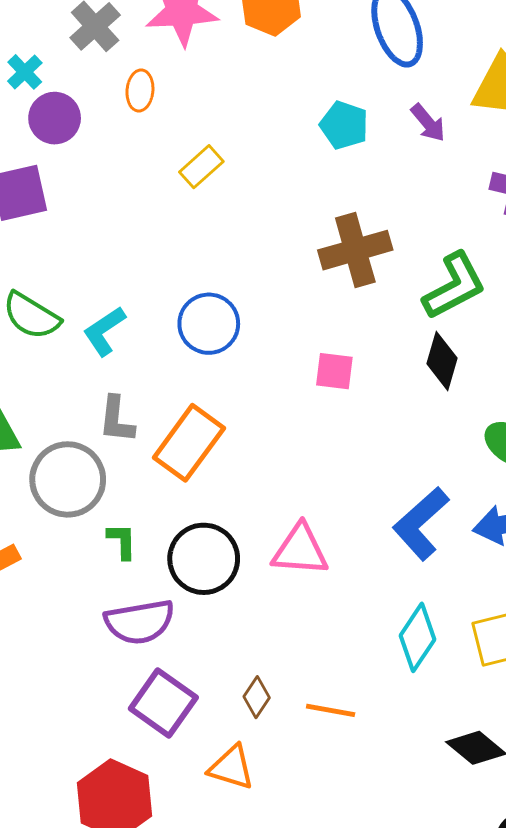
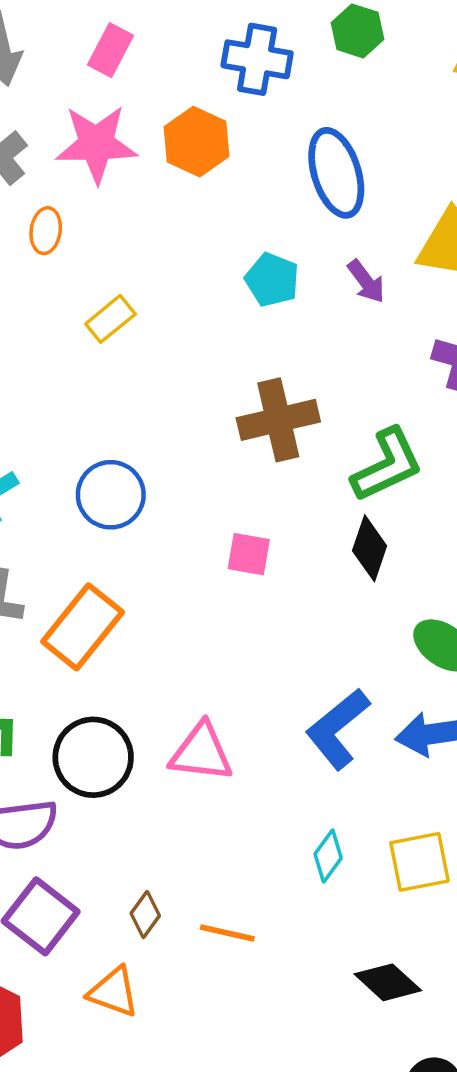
cyan diamond: (418, 637) -> (328, 856), size x0.7

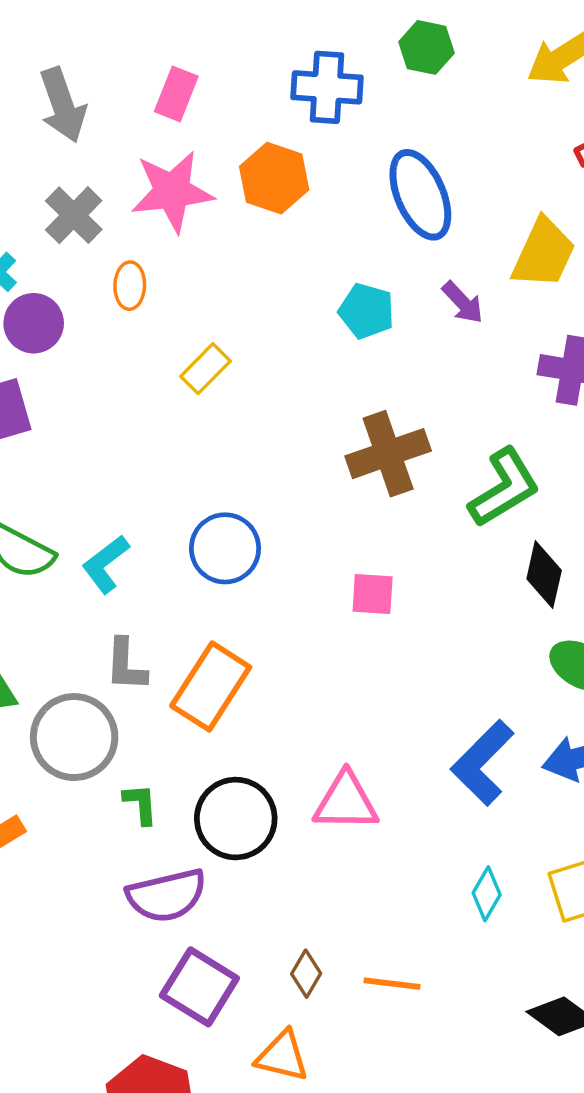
black diamond: (370, 548) -> (544, 575), moved

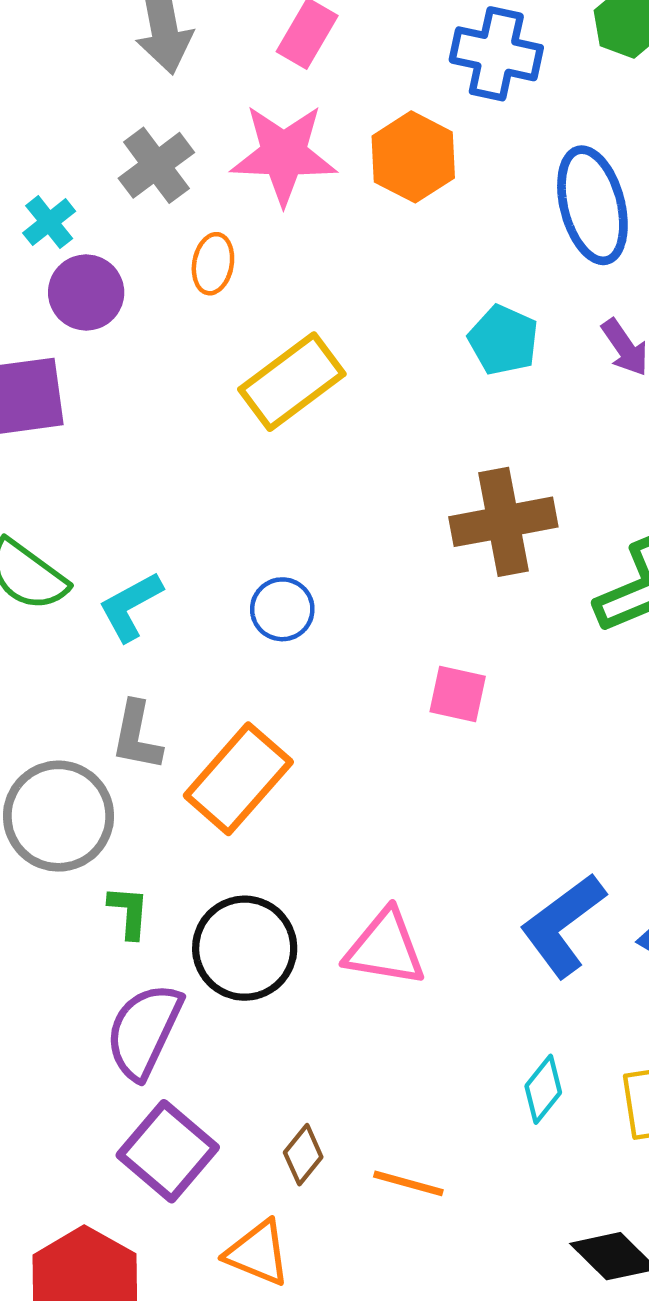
yellow rectangle: (206, 369) -> (292, 382), size x1.6
blue circle: (225, 548) -> (282, 609), size x0.7
purple semicircle: (167, 895) -> (144, 1031), turned 120

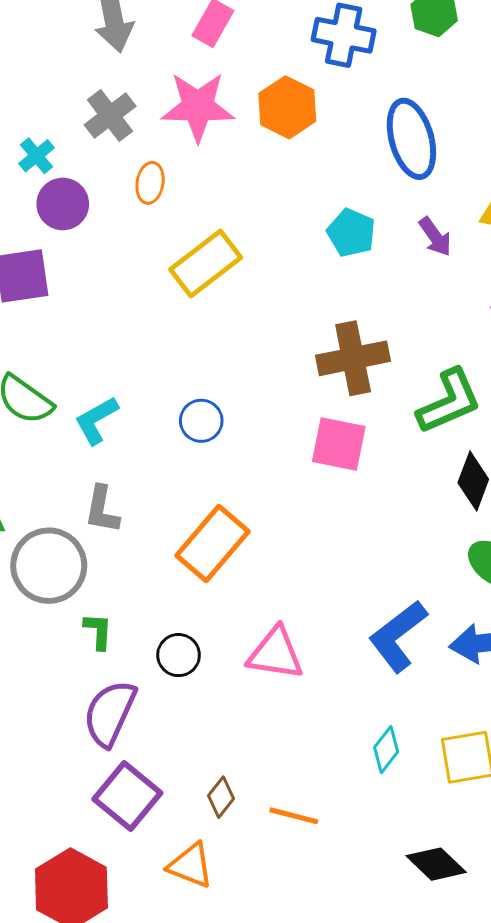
pink square: (458, 694) -> (339, 444), moved, size x1.4
orange rectangle: (238, 779) -> (213, 543), moved
black circle: (245, 948) -> (179, 655), size x0.6

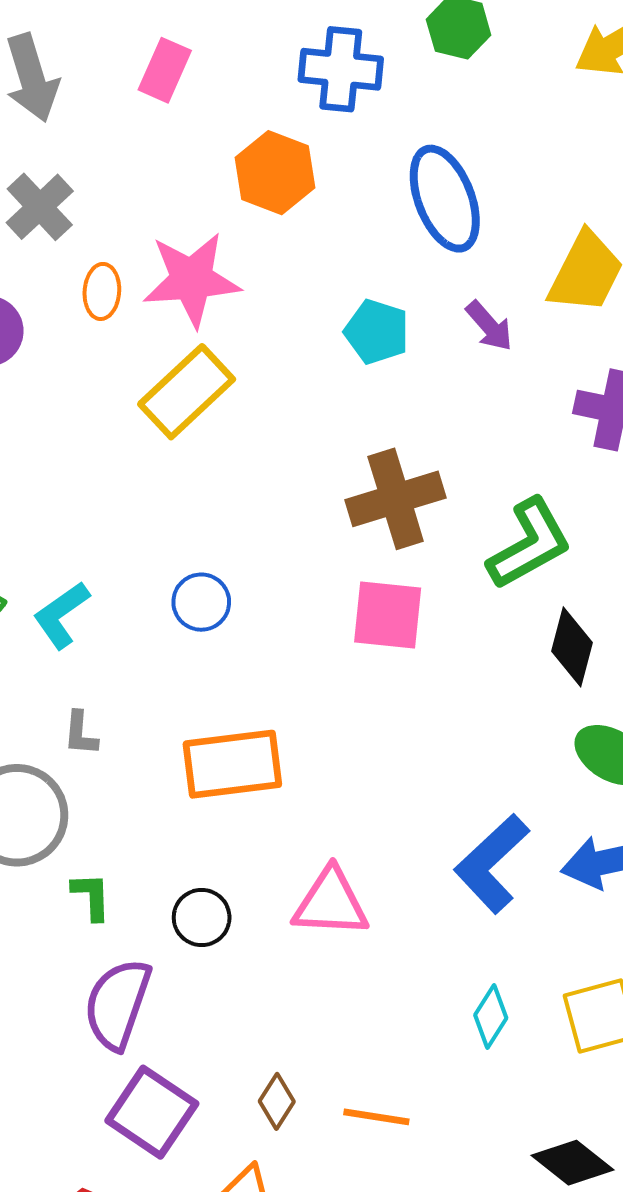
pink star: (198, 107) -> (192, 280), moved
gray L-shape: (102, 510) -> (80, 733), size x0.7
orange rectangle: (213, 543) -> (232, 764), turned 48

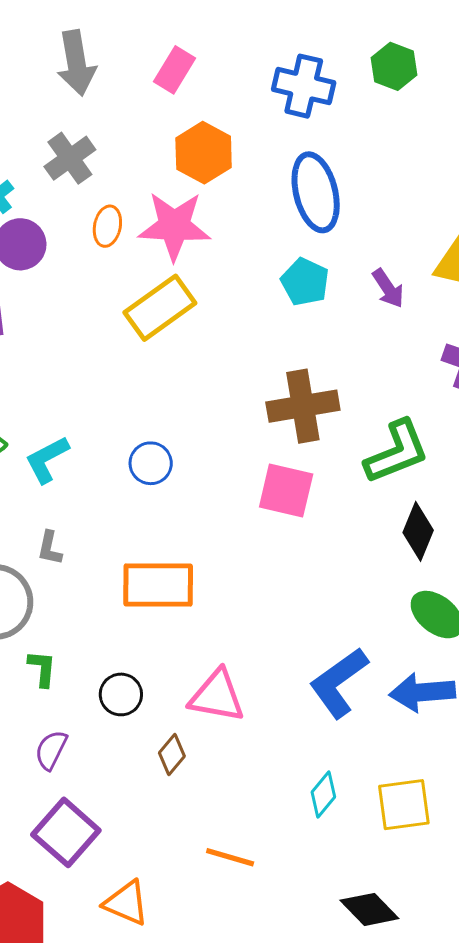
orange hexagon: (275, 173) -> (204, 153), moved
blue ellipse: (445, 199) -> (316, 192), moved
purple semicircle: (118, 1004) -> (51, 750), size x0.6
brown diamond: (277, 1101) -> (172, 755), moved

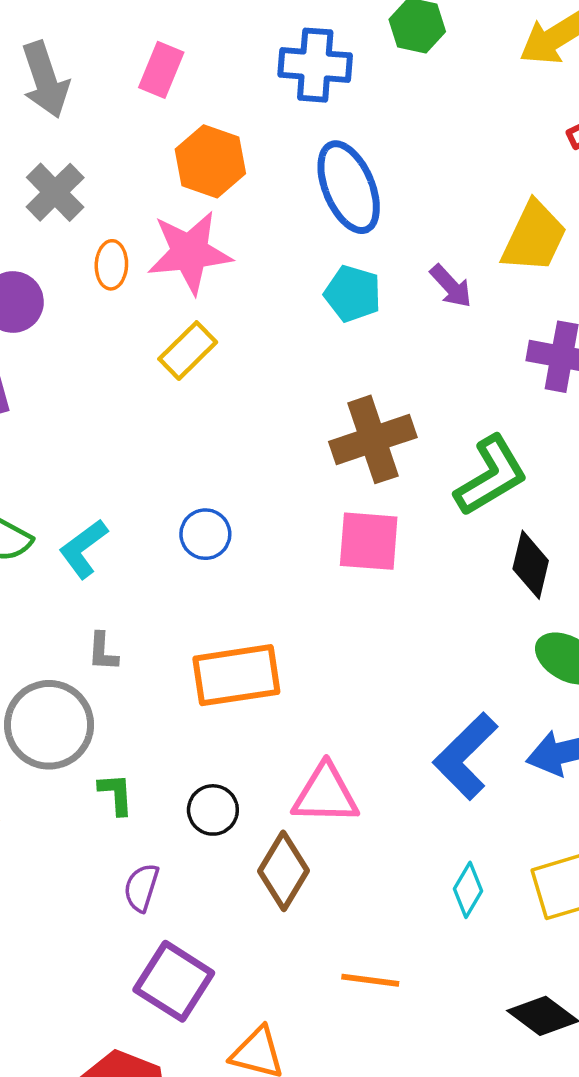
yellow rectangle: (160, 308) -> (188, 351), size x0.7
brown diamond: (172, 755) -> (284, 871), size x1.6

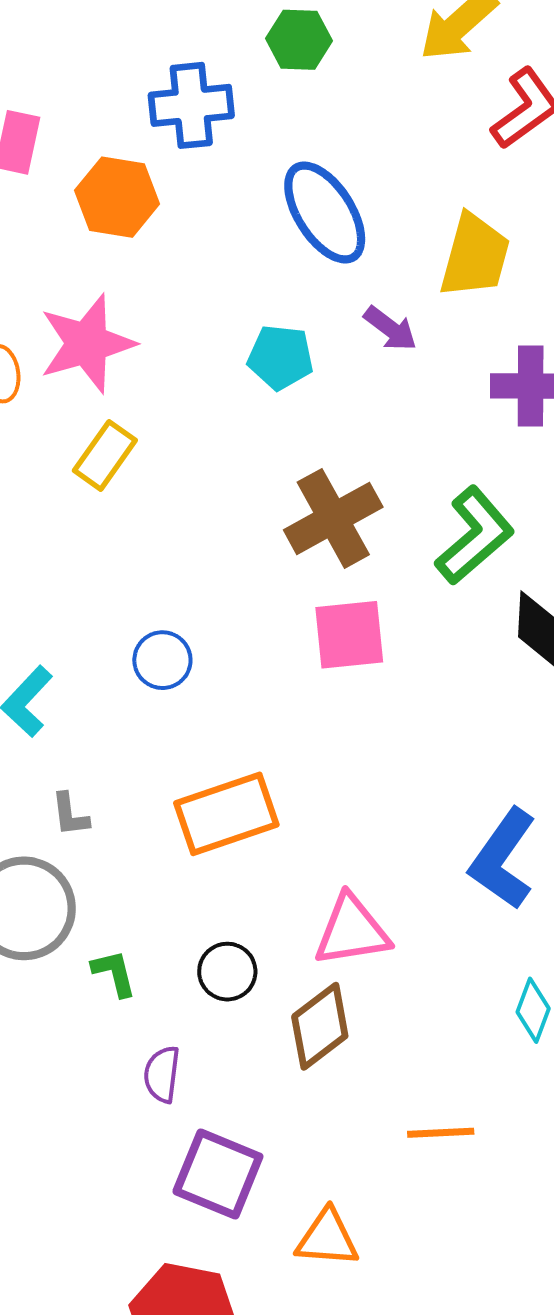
orange hexagon: (210, 161) -> (117, 197), moved
blue ellipse: (349, 187) -> (325, 213), moved
brown diamond: (284, 871) -> (320, 1026), turned 32

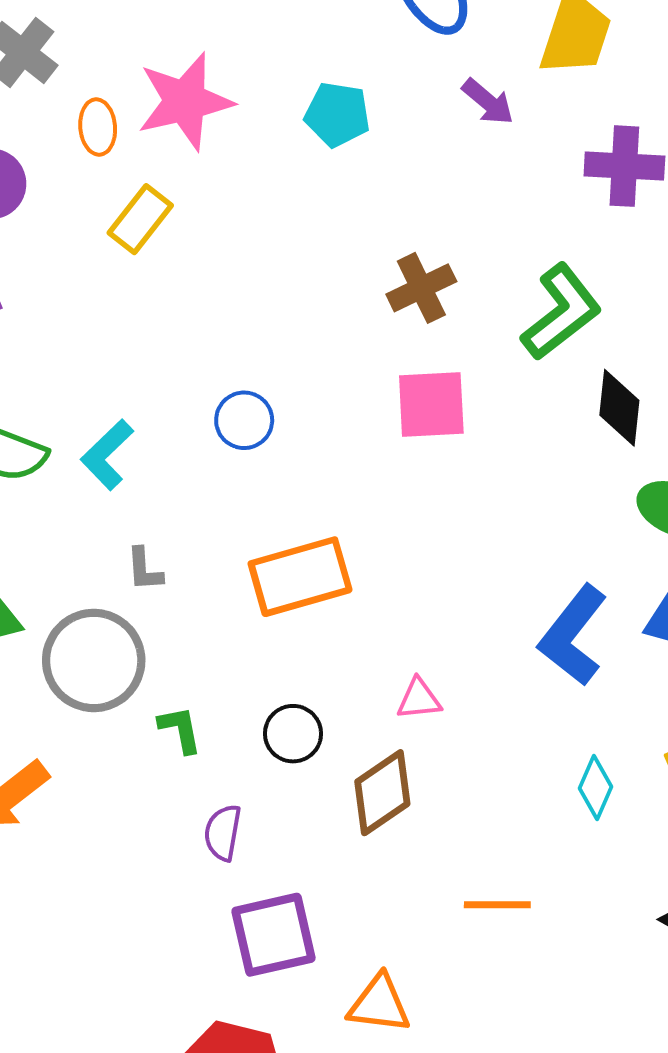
cyan pentagon: (280, 357) -> (337, 114), moved
yellow rectangle: (105, 455) -> (140, 219), moved
brown cross: (333, 518) -> (421, 288), size x0.7
pink triangle: (352, 931) -> (419, 699), size x0.6
purple square: (218, 1174) -> (273, 935), turned -38

